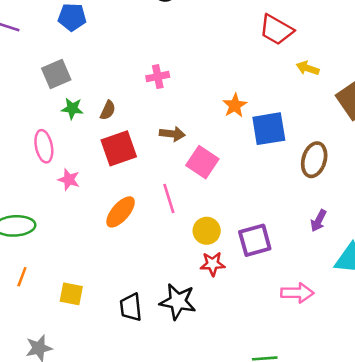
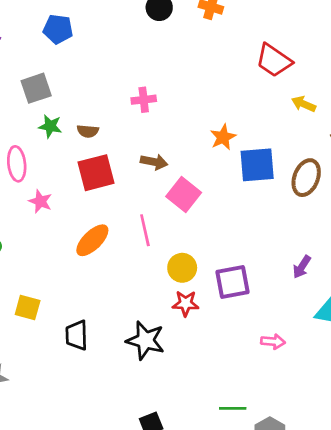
brown semicircle: (108, 110) -> (88, 131), turned 66
brown ellipse: (314, 160) -> (306, 178), moved
pink arrow: (297, 293) -> (273, 342), size x0.7
yellow square: (71, 294) -> (28, 308), moved
black trapezoid: (131, 307) -> (77, 335), moved

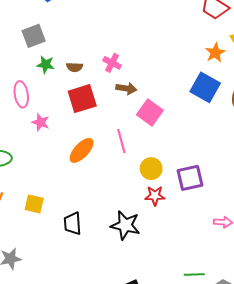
pink cross: (144, 100) -> (112, 63), moved, turned 36
orange star: (223, 137) -> (215, 53), moved
blue square: (257, 165) -> (205, 87), turned 36

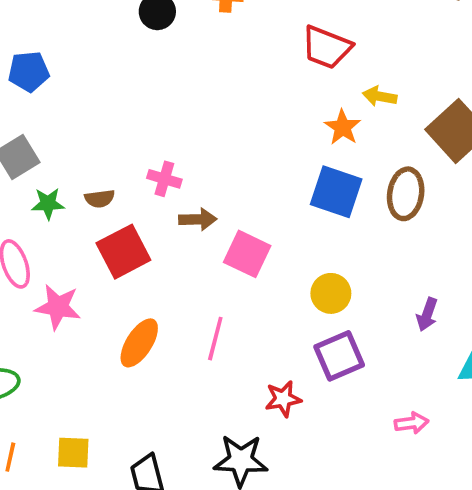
pink star: (41, 122) -> (58, 307), size x1.4
pink line: (121, 141) -> (215, 339), moved, turned 40
yellow circle: (151, 169) -> (331, 293), moved

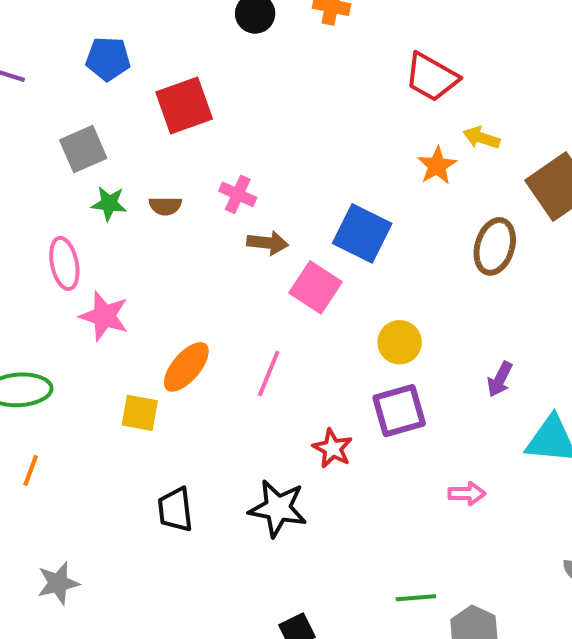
blue square: (336, 192) -> (362, 233), moved
red square: (123, 252) -> (184, 106), moved
red star: (283, 399) -> (332, 448), turned 30
yellow square: (73, 453) -> (140, 413), moved

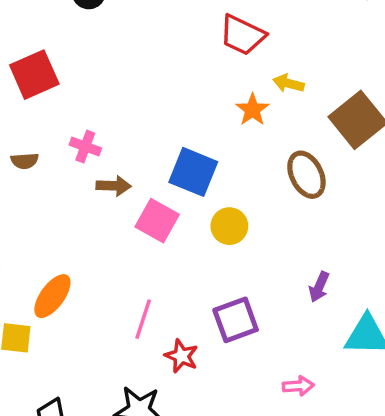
brown ellipse: (495, 246) -> (306, 175), turned -39
yellow circle: (400, 342) -> (229, 226), moved
pink line: (269, 374) -> (143, 319), moved

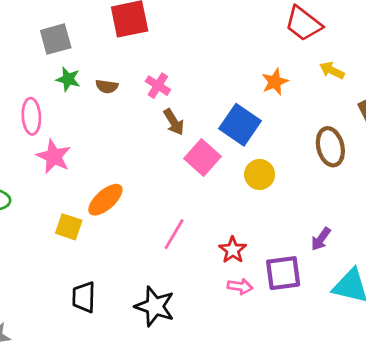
orange star: (252, 110) -> (275, 82), moved
brown arrow: (114, 186) -> (174, 122), turned 44
purple square: (236, 320) -> (283, 273), moved
red star: (181, 356) -> (233, 250), moved
pink arrow: (298, 386) -> (240, 286), moved

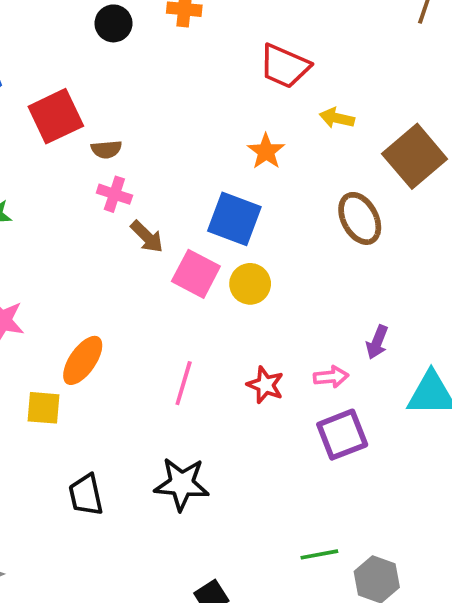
brown semicircle: (107, 86) -> (106, 149), moved
yellow circle: (260, 174) -> (250, 284), moved
purple square: (283, 273) -> (342, 435), moved
pink arrow: (240, 286) -> (331, 377), moved

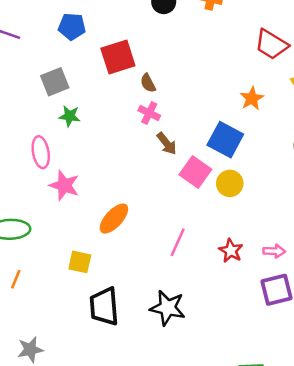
brown semicircle: (106, 149) -> (148, 83), turned 60
yellow square: (44, 408) -> (80, 262), moved
black trapezoid: (86, 495) -> (104, 306), size x1.4

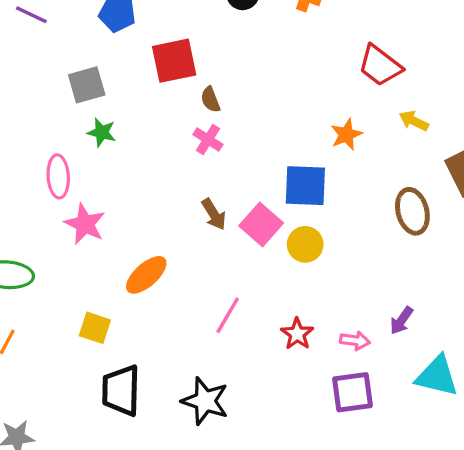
blue square: (225, 140) -> (305, 186), turned -32
brown arrow: (167, 144) -> (214, 214), moved

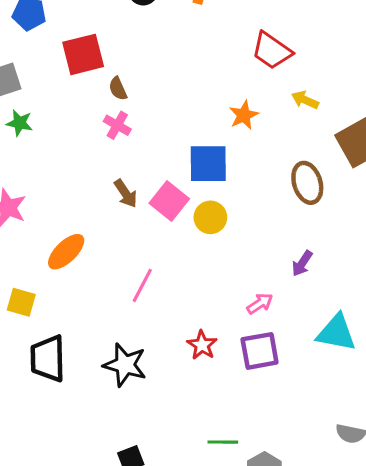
purple arrow: (402, 321) -> (302, 263), moved
red star: (297, 334) -> (202, 345), moved
pink arrow: (355, 341) -> (260, 303), turned -40

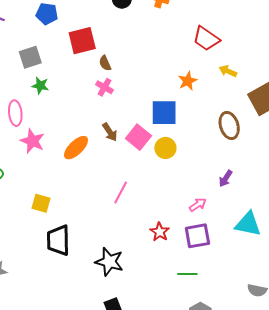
orange ellipse: (66, 252) -> (76, 148), moved
black star: (125, 365) -> (109, 262), moved
green line: (223, 442) -> (187, 274), moved

